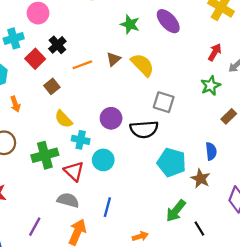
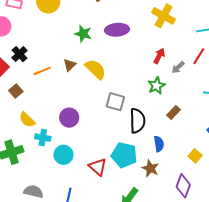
purple ellipse: (168, 21) -> (117, 30), turned -50
black semicircle: (144, 129) -> (137, 121), moved, turned -85
red triangle: (74, 171) -> (98, 167), moved

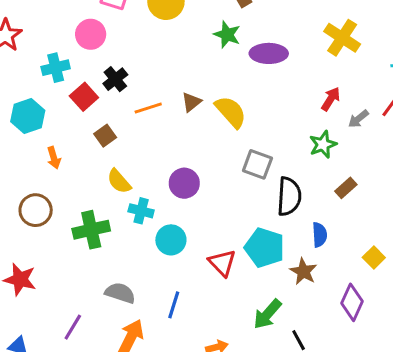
green star: (83, 34) -> (227, 35), moved

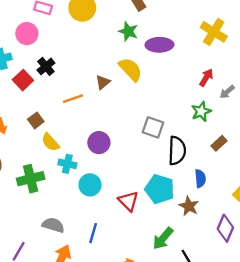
orange line: (148, 108) -> (73, 99), moved
yellow semicircle: (231, 112) -> (130, 69), moved
brown square: (105, 136) -> (36, 120), moved

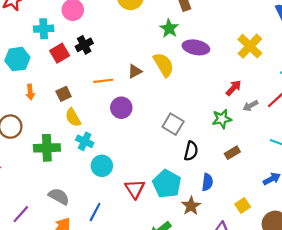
purple circle: (99, 143) -> (121, 108), moved
black semicircle: (177, 151) -> (191, 151), size x0.7

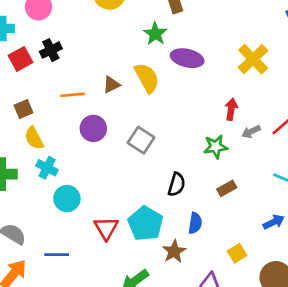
red arrow: (234, 88) -> (231, 109), turned -36
gray square: (173, 124) -> (141, 140), moved
blue line: (95, 212) -> (57, 255), turned 60

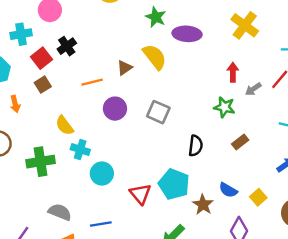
brown square: (23, 109) -> (43, 85), moved
green star: (216, 147) -> (224, 107), turned 30
blue semicircle: (195, 223) -> (228, 190), moved, turned 120

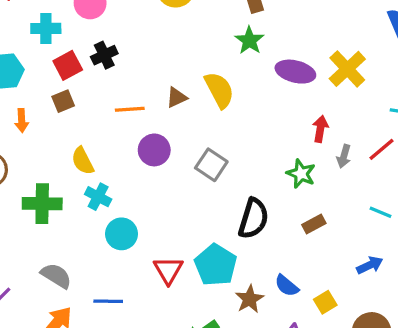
green star: (156, 17) -> (249, 40), moved
purple ellipse: (187, 34) -> (295, 72), moved
gray arrow: (253, 89) -> (344, 156), turned -49
black semicircle: (196, 146) -> (253, 219), size x1.4

